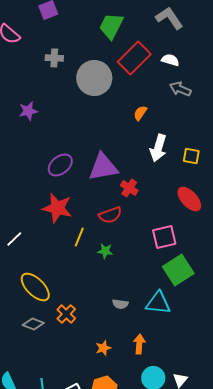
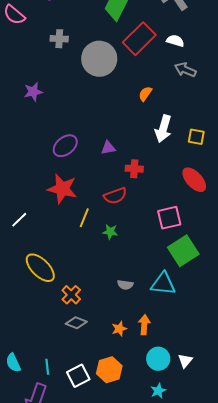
purple triangle: (103, 167) -> (108, 148), size x0.5
red cross: (129, 188) -> (134, 169), turned -30
gray diamond: (33, 324) -> (76, 323), moved
orange star: (103, 348) -> (119, 329), moved

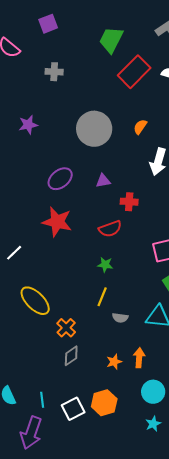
gray circle: (99, 59) -> (94, 129), moved
yellow line: (84, 218) -> (102, 297), moved
gray diamond: (76, 323) -> (71, 356), turned -55

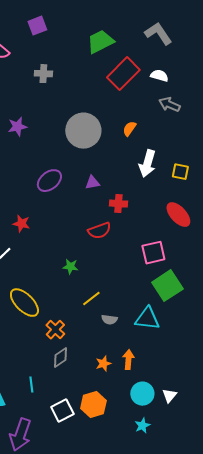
green trapezoid: (111, 40) -> (100, 42), turned 36
red star: (57, 222) -> (21, 224), moved, size x0.6
green star: (105, 265) -> (70, 267), moved
yellow line: (102, 297) -> (91, 299), turned 30
cyan line: (42, 400) -> (31, 385), moved

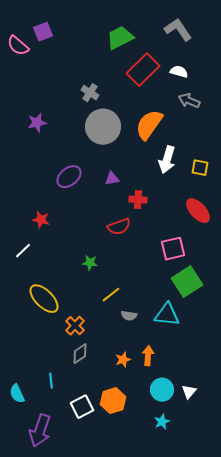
purple square: (37, 26) -> (43, 32), moved
gray cross: (43, 74) -> (90, 93), moved, turned 30
orange semicircle: (129, 129) -> (149, 125), size x2.0

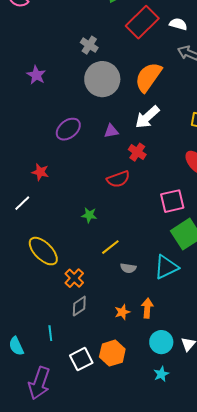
purple star: (37, 123) -> (36, 75), turned -30
white arrow: (167, 160) -> (147, 117), moved, turned 32
red cross: (138, 200) -> (137, 152), turned 30
cyan triangle: (167, 315) -> (166, 267), turned -32

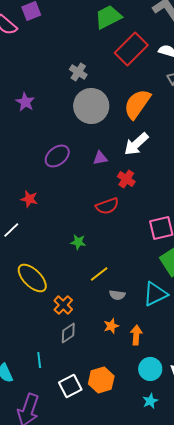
orange star: (122, 312) -> (111, 326), moved

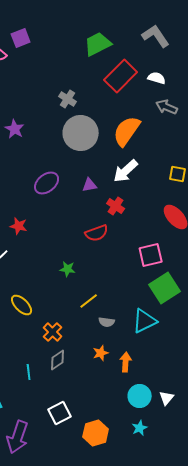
yellow ellipse: (32, 278) -> (22, 305), size x0.7
cyan line: (39, 360) -> (29, 372), moved
orange hexagon: (101, 380) -> (96, 433), moved

